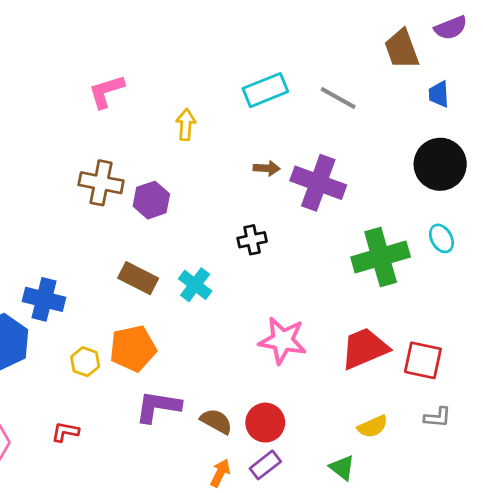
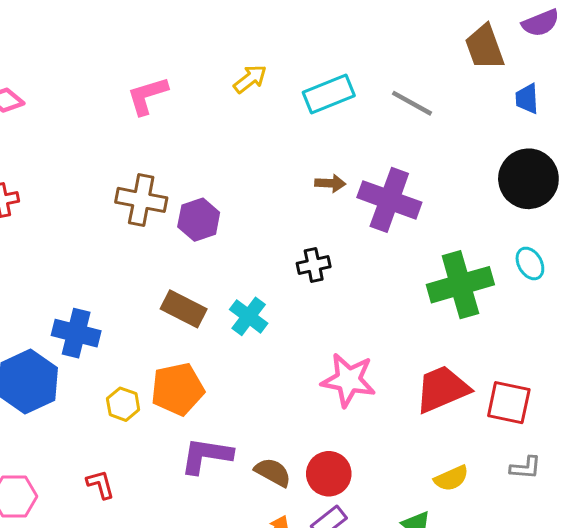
yellow arrow: (186, 125) -> (250, 79), moved, turned 48
red L-shape: (65, 432) -> (100, 484), turned 64

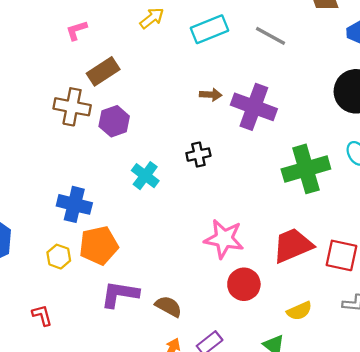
pink L-shape: (147, 96) -> (76, 30), size x0.7
brown rectangle: (184, 309) -> (103, 71), moved, turned -60
cyan cross: (249, 316) -> (145, 176), moved
blue cross: (76, 333) -> (74, 204), moved
red circle: (329, 474) -> (244, 284), moved

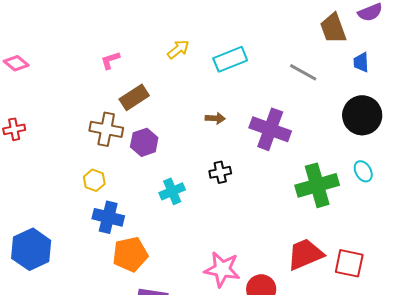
gray line: (271, 36) -> (303, 72), moved
brown arrow: (211, 95) -> (215, 118), moved
cyan cross: (145, 176) -> (172, 191), turned 30
pink star: (224, 239) -> (222, 269), moved
yellow hexagon: (59, 257) -> (94, 180), moved

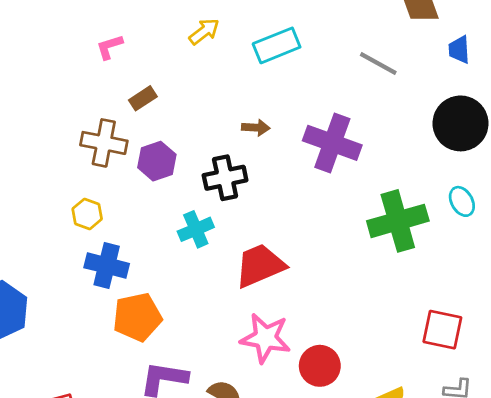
brown rectangle: (134, 97) -> (143, 98), size x0.7
black cross: (220, 172) -> (225, 178), moved, size x1.4
red trapezoid: (305, 254) -> (260, 266), moved

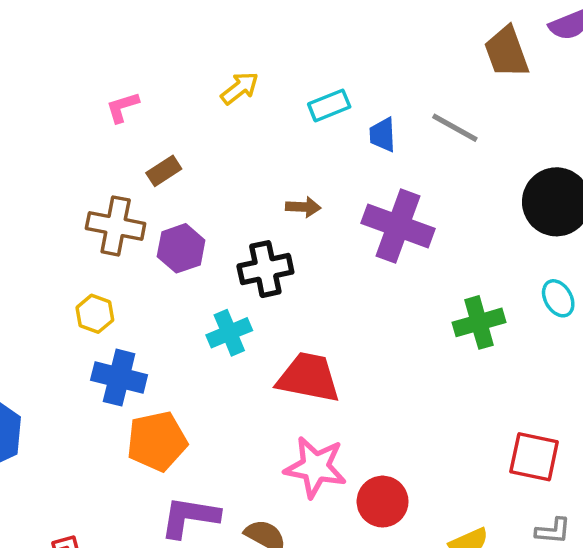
cyan rectangle: (277, 45) -> (329, 105), size x0.7
blue trapezoid: (459, 50) -> (383, 135), moved
green cross: (398, 221) -> (479, 322), size x0.7
red trapezoid: (260, 266) -> (308, 378), turned 34

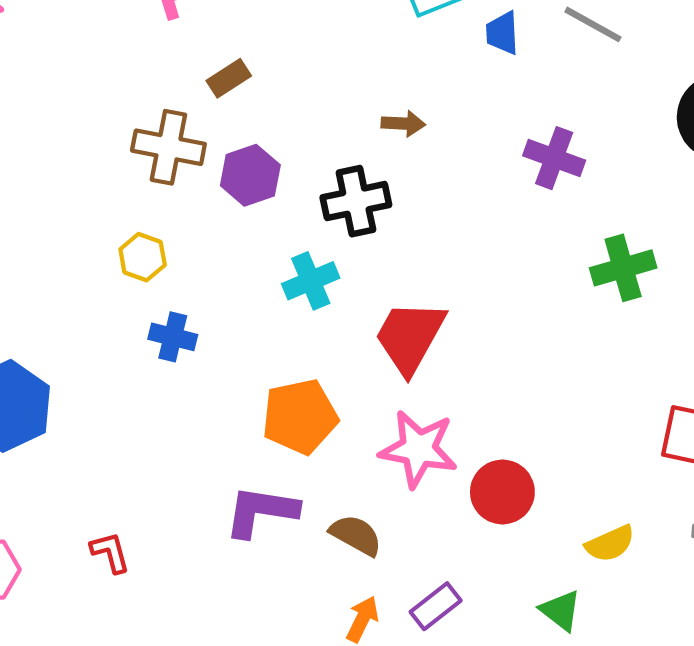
purple cross: (398, 226) -> (554, 158), moved, size x0.7
blue cross: (119, 378) -> (173, 337), size x0.7
red trapezoid: (308, 378) -> (410, 337), turned -72
orange pentagon: (157, 441) -> (300, 417), moved

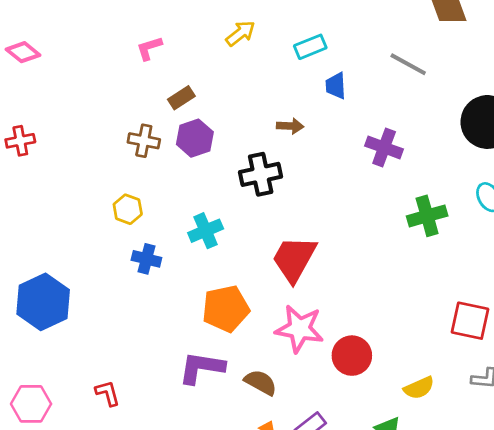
blue trapezoid: (502, 33) -> (336, 86), moved
brown cross: (168, 147) -> (144, 141), size x0.7
purple hexagon: (250, 175) -> (195, 138), moved
cyan cross: (311, 281) -> (206, 231), moved

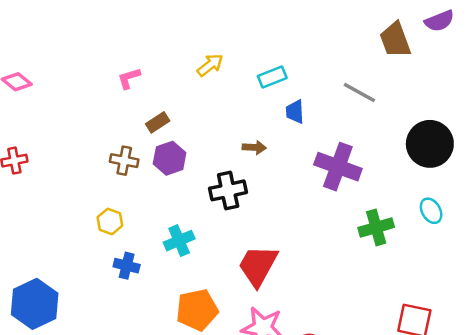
purple cross: (384, 147) -> (338, 167), size x1.4

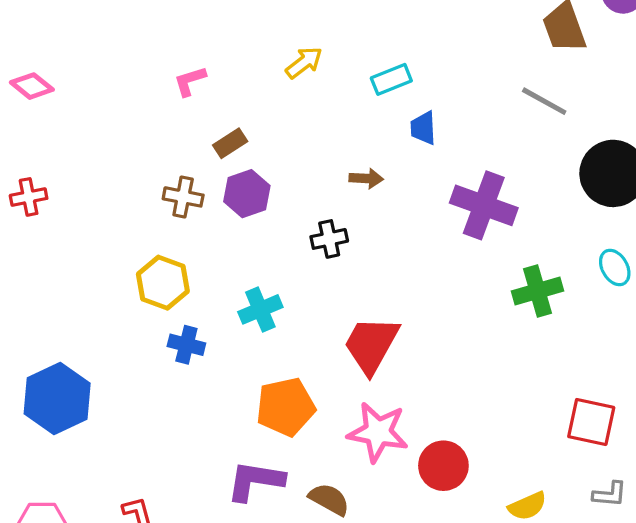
gray line: (359, 93) -> (544, 101), moved
black cross: (228, 190) -> (329, 239), size x0.7
yellow hexagon: (110, 221) -> (163, 283), size x1.4

